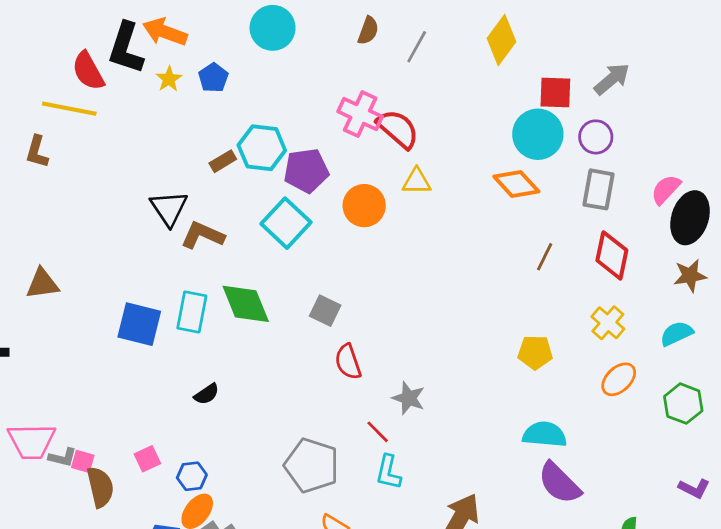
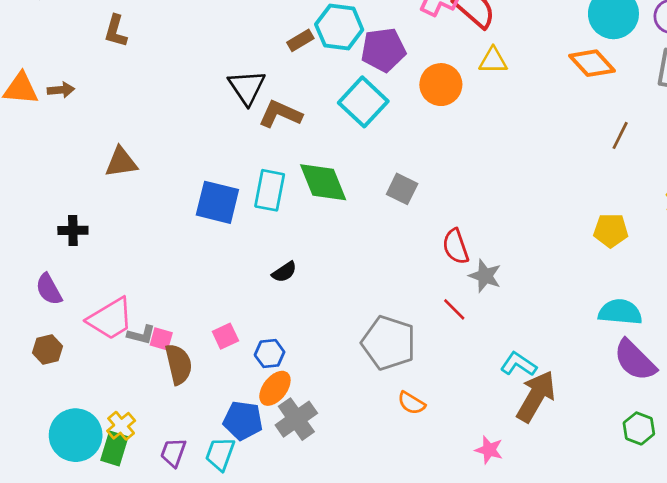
red semicircle: (348, 362) -> (456, 246), moved
pink trapezoid: (32, 441) -> (110, 319), turned -30
cyan L-shape: (388, 472) -> (518, 364), moved, turned 111

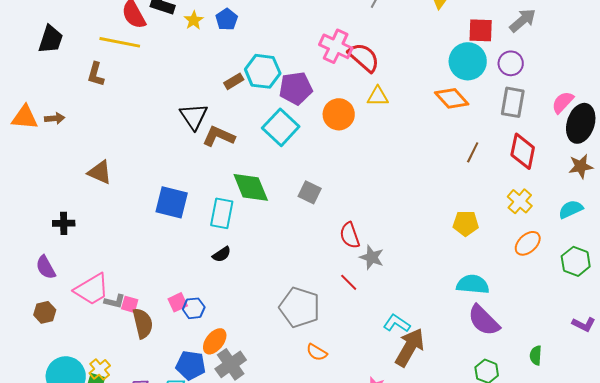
brown triangle: (121, 162) -> (100, 172), turned 32
cyan rectangle: (270, 190) -> (222, 213), moved
blue hexagon: (270, 354) -> (194, 308), moved

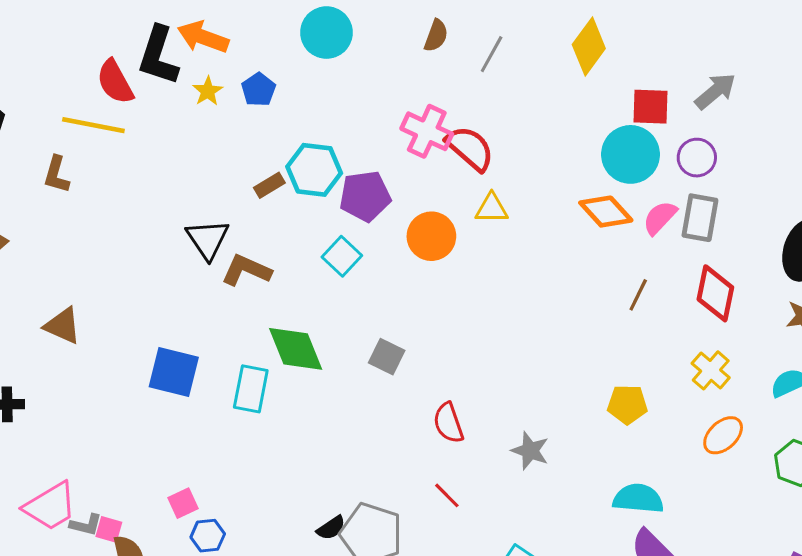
pink semicircle: (563, 102) -> (660, 218), moved
cyan square: (281, 127) -> (342, 256), size x0.7
black semicircle: (222, 254) -> (331, 528), moved
gray star: (372, 257) -> (530, 451), moved
pink square: (178, 302) -> (183, 503), moved

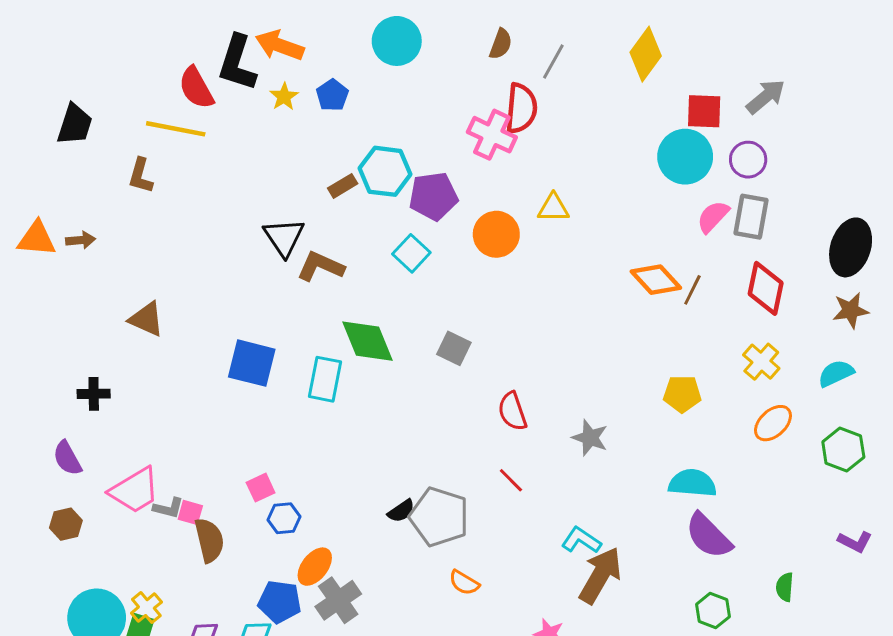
red semicircle: (470, 148) -> (521, 108), moved, turned 54
orange diamond: (606, 212) -> (656, 280), moved

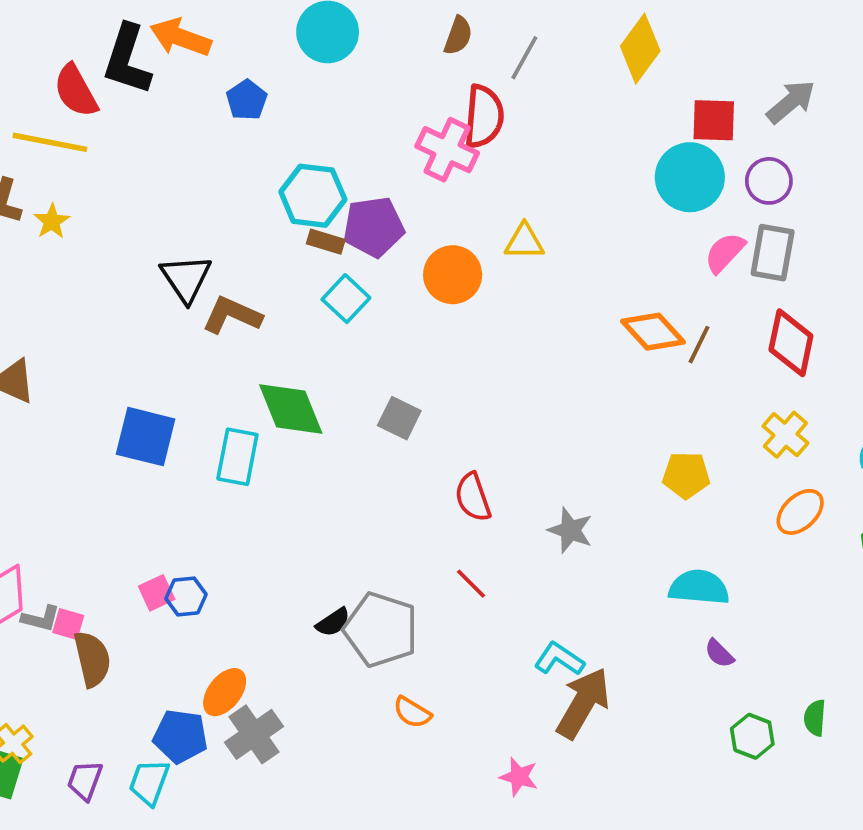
yellow star: (284, 97) -> (52, 221), moved
brown rectangle: (343, 186) -> (326, 242), moved, turned 48
blue hexagon: (284, 518) -> (186, 596), moved
purple semicircle: (709, 536) -> (719, 653), size x0.5
green hexagon: (713, 610) -> (752, 736), moved

